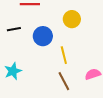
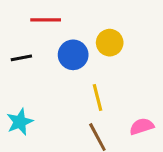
blue circle: (43, 36) -> (73, 55), moved

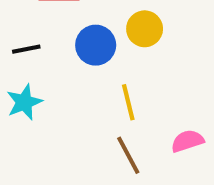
cyan star: (20, 122) -> (24, 102), moved

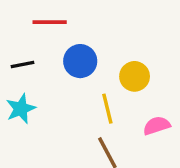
yellow circle: (145, 29) -> (135, 76), moved
pink semicircle: (187, 141) -> (157, 126), moved

